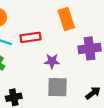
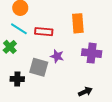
gray square: (58, 87) -> (39, 67), moved

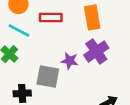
red rectangle: (44, 32) -> (51, 18), moved
purple cross: (92, 53) -> (96, 51), moved, turned -36

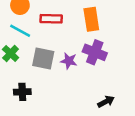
purple cross: (96, 51) -> (95, 52), turned -35
gray square: (48, 77) -> (43, 59), moved

